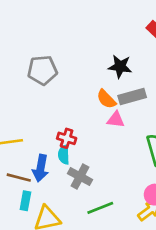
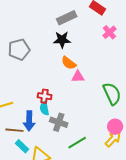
black star: (120, 66) -> (62, 40), moved
gray rectangle: (132, 97) -> (67, 18), moved
cyan rectangle: (25, 201) -> (22, 146), turned -48

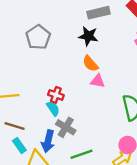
gray pentagon: (19, 50) -> (38, 37), turned -30
cyan semicircle: (44, 108) -> (53, 108), turned 144
blue arrow: (29, 121) -> (48, 141), moved

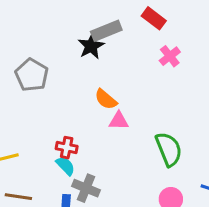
black star: (88, 36) -> (91, 46), moved, turned -30

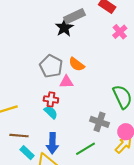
gray pentagon: (32, 75) -> (51, 66), moved
pink triangle: (119, 121) -> (66, 82), moved
gray cross: (86, 188) -> (100, 122), moved

